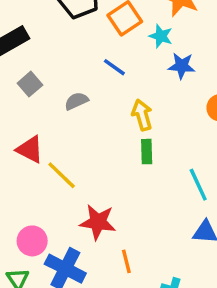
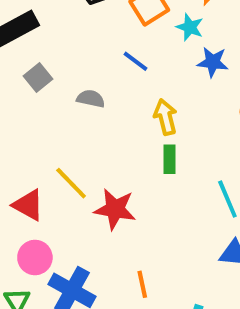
gray semicircle: (76, 101) -> (91, 99), turned 35
red triangle: (30, 149) -> (28, 205), moved
red star: (98, 222) -> (115, 209), moved

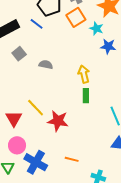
blue line: (136, 61) -> (37, 24), moved
red triangle: (28, 205) -> (14, 119), turned 30
orange line: (142, 284) -> (72, 159), turned -64

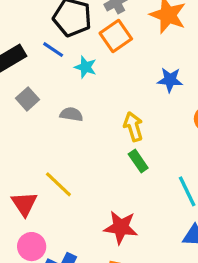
cyan star: (96, 28) -> (85, 67), moved
green rectangle: (86, 96) -> (138, 161), turned -32
red star: (58, 121) -> (121, 227), moved

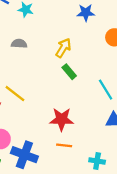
yellow arrow: (133, 127) -> (63, 48), turned 54

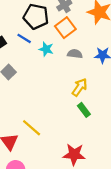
gray semicircle: (19, 44) -> (75, 54), moved

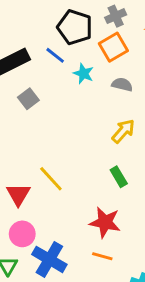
green rectangle: (84, 110) -> (119, 177), moved

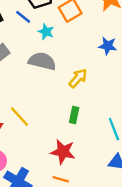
gray semicircle: (122, 84) -> (42, 61), moved, size x1.6
green rectangle: (119, 177) -> (74, 115), turned 42

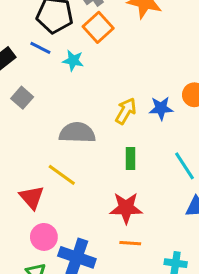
blue star: (108, 46) -> (161, 108), moved
gray semicircle: (42, 61) -> (77, 133), moved

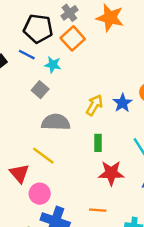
gray square: (22, 98) -> (40, 90), moved
blue star: (161, 108) -> (122, 103), turned -30
red star: (126, 208) -> (111, 173), moved
pink circle: (44, 237) -> (40, 194), moved

